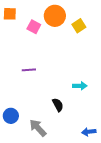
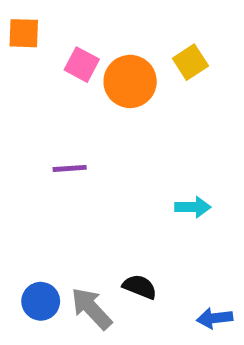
orange circle: (55, 16) -> (130, 81), moved
black semicircle: (58, 105) -> (140, 287), moved, turned -40
blue circle: (11, 116) -> (41, 301), moved

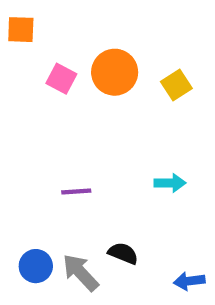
yellow square: (190, 62) -> (176, 85), moved
pink square: (82, 65) -> (61, 79), moved
purple line: (70, 168) -> (76, 192), moved

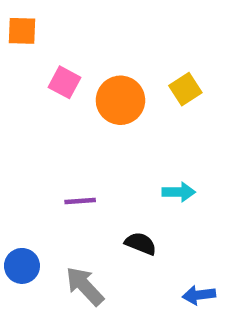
orange circle: (115, 72) -> (120, 100), moved
black semicircle: (123, 253) -> (141, 244), moved
blue circle: (36, 266) -> (22, 266), moved

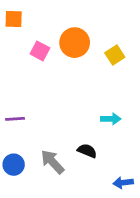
orange circle: (120, 100) -> (75, 43), moved
purple line: (80, 201) -> (15, 119), moved
gray arrow: (85, 286) -> (52, 162), moved

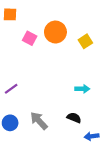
purple line: (15, 119) -> (11, 89), turned -32
black semicircle: (87, 151) -> (74, 118), moved

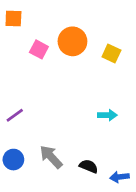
yellow square: (85, 41) -> (111, 53), turned -32
black semicircle: (74, 118) -> (89, 166), moved

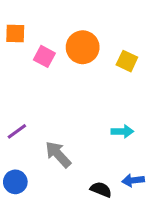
orange square: (13, 19) -> (15, 33), moved
gray arrow: (51, 157) -> (58, 154), moved
blue arrow: (119, 177) -> (133, 180), moved

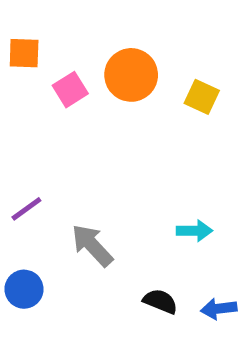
pink square: (44, 56) -> (70, 90), turned 30
cyan arrow: (122, 131) -> (194, 231), moved
blue arrow: (133, 180) -> (219, 309), moved

